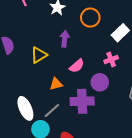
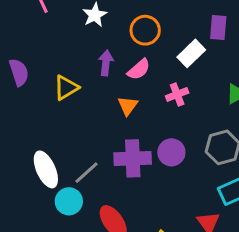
pink semicircle: (77, 66) -> (139, 69), moved
purple circle: (100, 82) -> (171, 152), moved
orange triangle: (56, 84) -> (128, 106), moved, turned -40

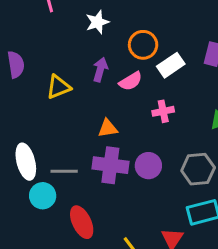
white rectangle: (191, 53) -> (171, 65), moved
orange triangle: (128, 106) -> (108, 128), moved, turned 35
gray line: (86, 173) -> (64, 171), turned 32

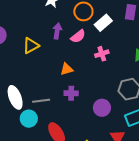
purple cross: (110, 165) -> (71, 93), size x0.6
purple circle: (148, 166) -> (102, 108), moved

